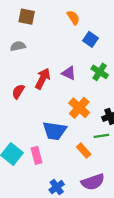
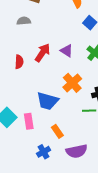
red semicircle: (18, 92) -> (19, 62), turned 144
orange rectangle: (84, 151) -> (57, 131), moved

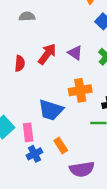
orange cross: (72, 83) -> (80, 90), turned 30
blue cross: (44, 152) -> (34, 154), moved

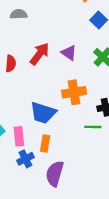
orange rectangle: (61, 145) -> (45, 143), moved, turned 42
purple semicircle: (82, 169) -> (55, 174), moved, turned 115

